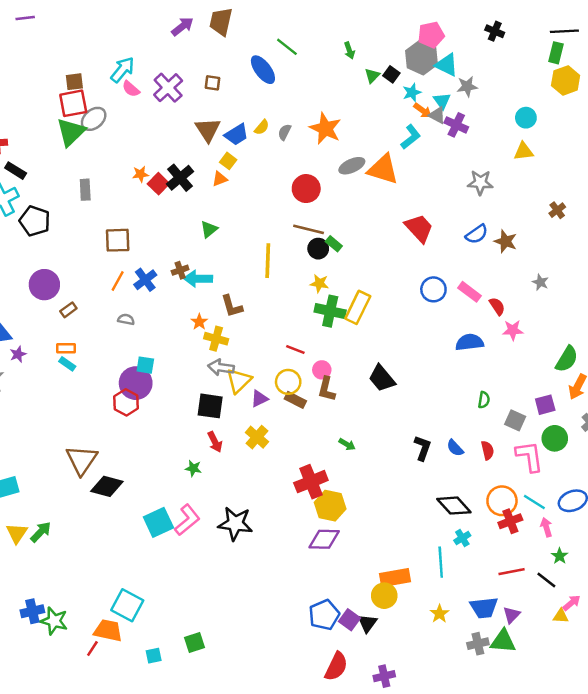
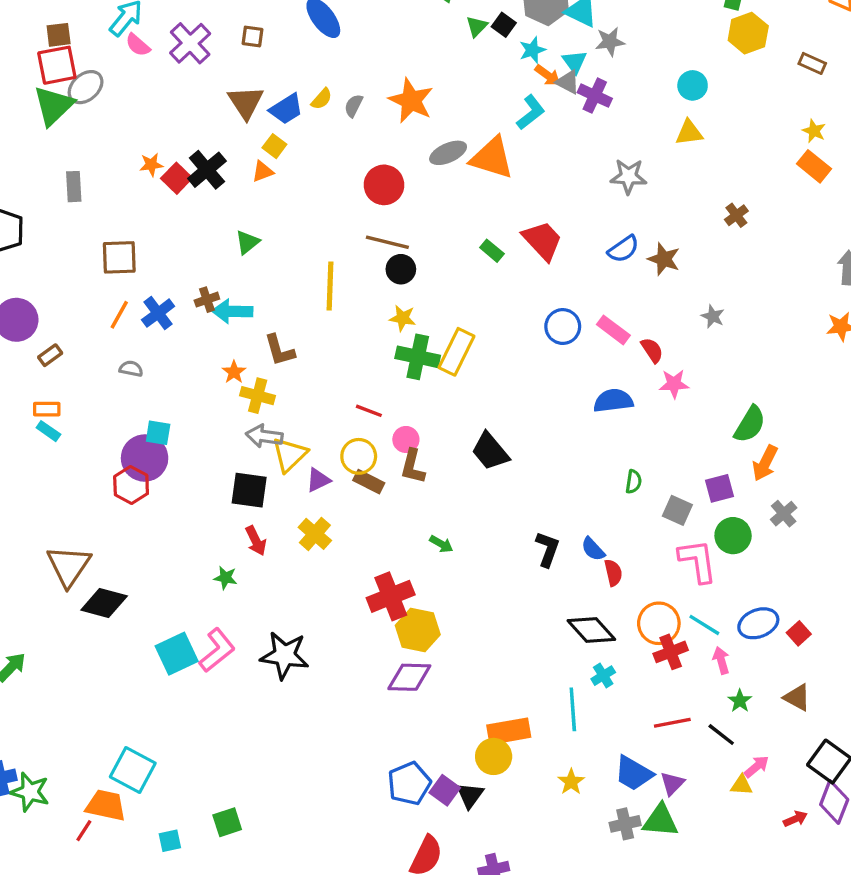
green rectangle: (334, 244) -> (492, 251), moved
red semicircle: (488, 450) -> (613, 573), moved
blue trapezoid: (484, 608) -> (634, 773), turned 36

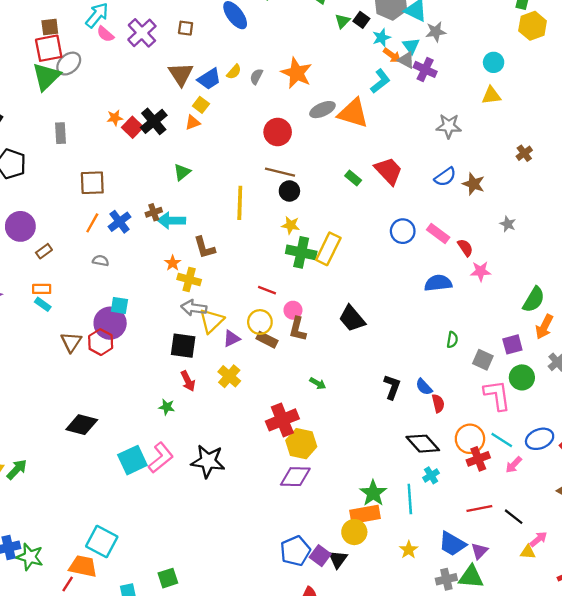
brown triangle: (69, 566) -> (71, 342), moved, size x0.7
pink arrow: (721, 660) -> (514, 465), turned -120
green star: (740, 701) -> (373, 493), moved, size x1.6

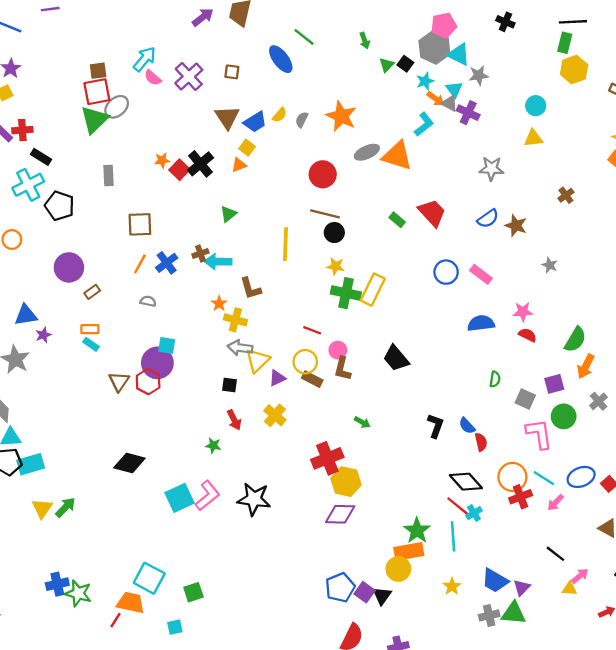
red semicircle: (465, 248) -> (528, 335), moved, turned -30
black square: (183, 346) -> (230, 385), size x0.6
red line: (479, 508) -> (458, 506), moved, turned 50
green square: (168, 578) -> (193, 592), moved

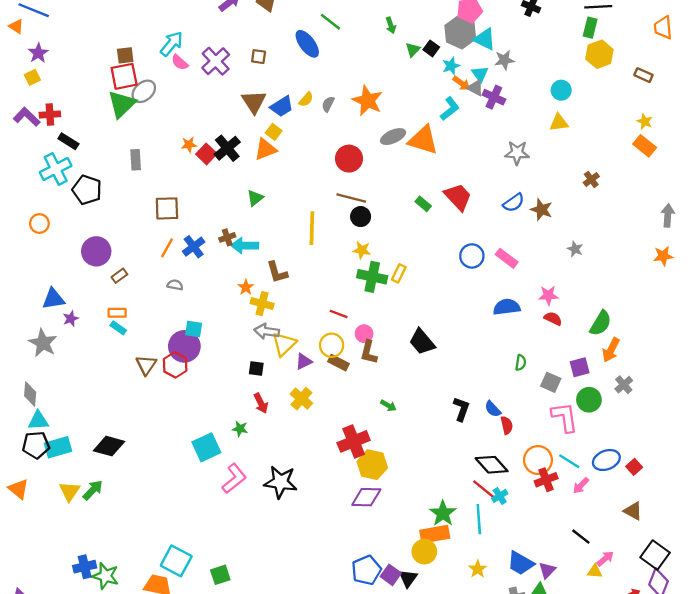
orange triangle: (239, 165) -> (266, 149), size x1.5
yellow rectangle: (373, 290) -> (399, 273), size x0.6
black diamond: (129, 463) -> (109, 446), moved
cyan square: (179, 498) -> (206, 447), moved

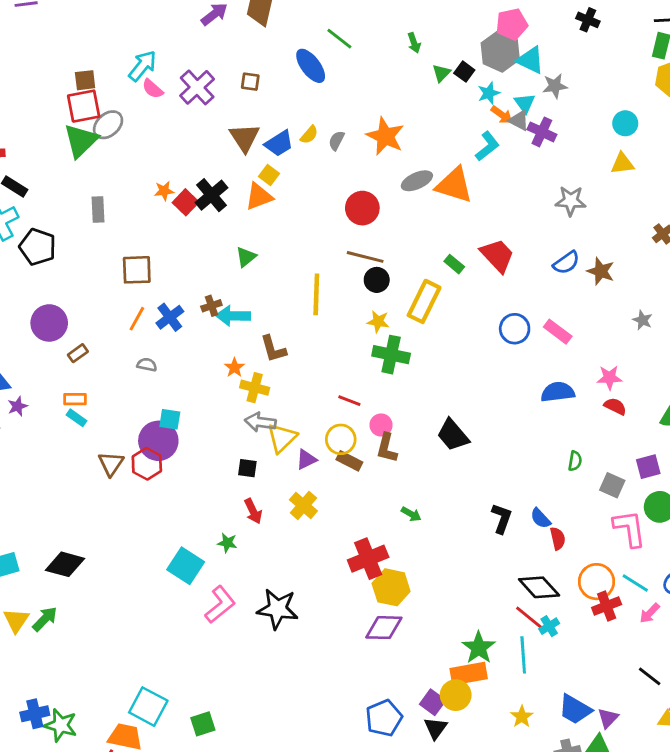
yellow rectangle: (399, 273) -> (424, 301), moved, size x1.8
cyan square: (206, 447) -> (186, 566), turned -32
purple square: (391, 575) -> (433, 702), moved

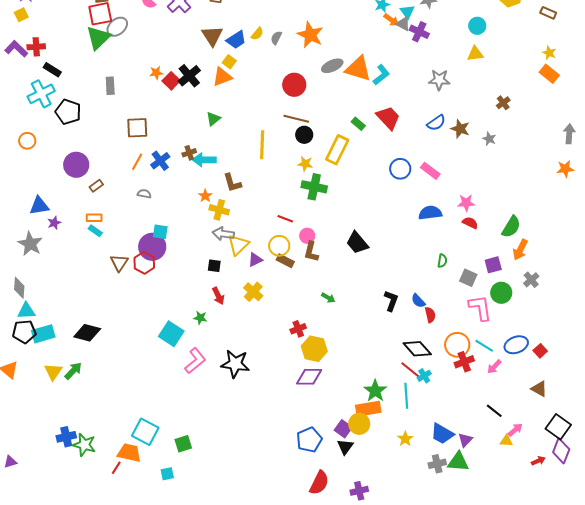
cyan L-shape: (487, 146) -> (381, 75), moved
gray star: (642, 320) -> (489, 139), moved
red cross: (368, 559) -> (298, 329), size x0.6

